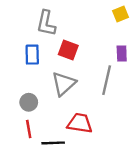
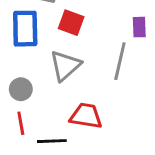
blue rectangle: (32, 55) -> (25, 29), size x1.4

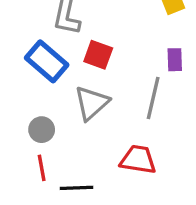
blue rectangle: (25, 29) -> (47, 61), turned -48
red trapezoid: (86, 116) -> (138, 160), moved

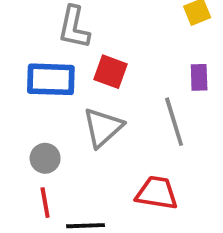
blue rectangle: (47, 61) -> (51, 79), turned -39
gray line: (153, 98) -> (174, 122), turned -30

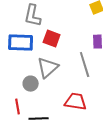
gray circle: (45, 158) -> (31, 84), moved

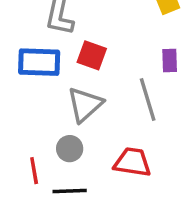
gray circle: (31, 84) -> (70, 149), moved

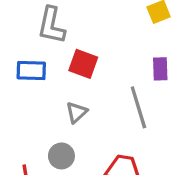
blue rectangle: (39, 62) -> (31, 71), size x0.7
gray triangle: (85, 105) -> (77, 112), size x0.6

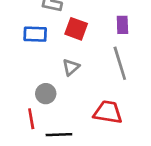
purple rectangle: (160, 69) -> (122, 25), moved
gray circle: (61, 156) -> (46, 94), moved

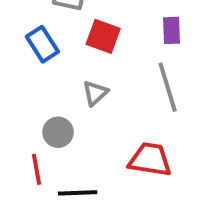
blue rectangle: (35, 34) -> (42, 44), turned 55

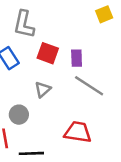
purple rectangle: (172, 30) -> (77, 58), moved
gray line: (168, 87) -> (89, 86), turned -40

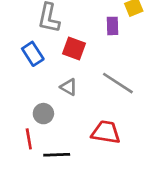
purple rectangle: (77, 58) -> (113, 26), moved
gray triangle: (43, 90) -> (69, 87), turned -48

